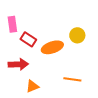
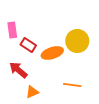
yellow circle: (77, 35) -> (77, 41), size x1.5
red arrow: (18, 64) -> (18, 70), turned -138

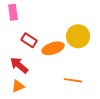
pink rectangle: (12, 30) -> (13, 12), moved
orange triangle: (32, 92) -> (18, 86), moved

